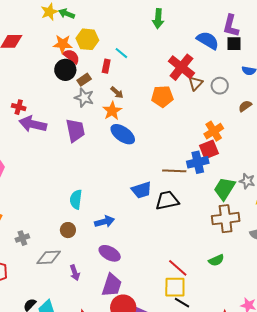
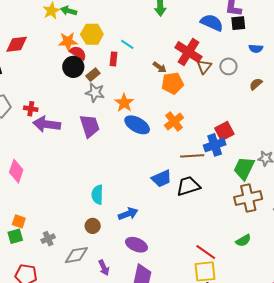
brown arrow: (117, 92) -> (160, 67), moved
orange cross: (214, 131) -> (174, 122), moved

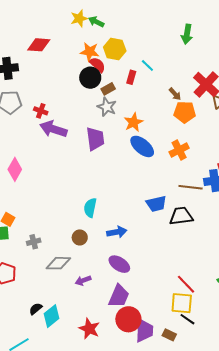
purple arrow: (104, 268) -> (83, 281), turned 84

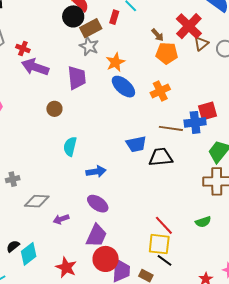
brown rectangle: (108, 89) -> (91, 28), size x1.5
brown circle: (80, 237) -> (54, 109), moved

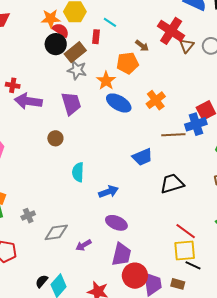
orange pentagon: (167, 53) -> (128, 63), moved
black trapezoid: (161, 157) -> (172, 184), moved

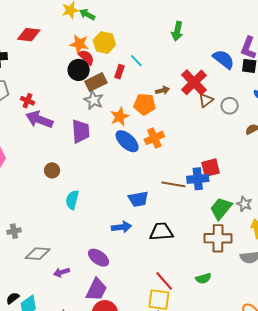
brown arrow: (142, 46) -> (162, 90), turned -64
orange cross: (156, 100) -> (154, 138), moved
brown circle: (55, 138) -> (52, 170), moved
blue arrow: (108, 192) -> (122, 227), moved

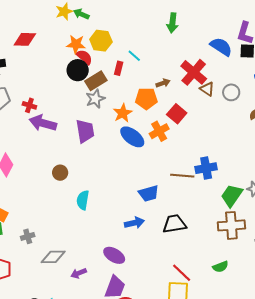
gray star: (94, 100) -> (95, 99), turned 30
brown triangle: (206, 100) -> (207, 89), turned -42
red square: (211, 168) -> (177, 114), moved, turned -30

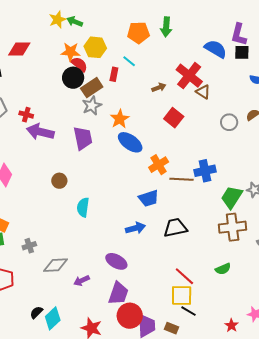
gray circle: (231, 92) -> (229, 122), moved
orange pentagon: (146, 99) -> (138, 33), moved
orange cross: (159, 131) -> (159, 165), moved

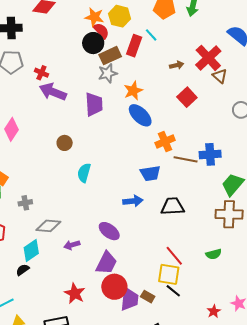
red rectangle: (114, 74) -> (134, 46), size x1.5
cyan diamond: (53, 318) -> (31, 251), moved
brown rectangle: (172, 328) -> (148, 297), moved

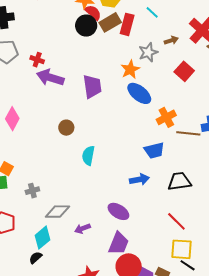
cyan line: (151, 35) -> (152, 12), moved
brown rectangle: (110, 56) -> (110, 22), moved
gray star: (108, 73) -> (148, 52), moved
red line: (174, 256) -> (176, 221), moved

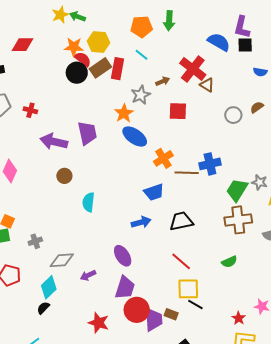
red square: (184, 71) -> (178, 111), turned -36
purple arrow: (50, 78) -> (54, 142), moved
purple ellipse: (118, 211) -> (123, 256), turned 30

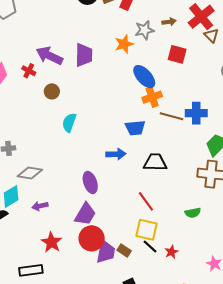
red cross: (30, 110) -> (29, 71), moved
blue ellipse: (135, 137) -> (144, 77), moved
purple arrow: (88, 275) -> (40, 206), moved
red star: (239, 318) -> (171, 252), moved

